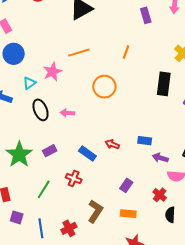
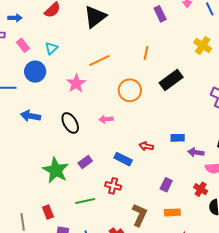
cyan triangle: (29, 83) -> (51, 48), moved
black rectangle: (164, 84) -> (171, 80), moved, turned 55
pink arrow: (67, 113) -> (106, 119), moved
green line: (44, 189) -> (85, 201), turned 54

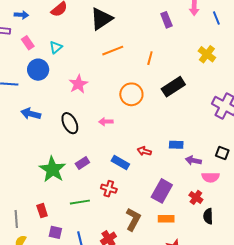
orange line: (99, 61) -> (113, 51), moved
purple rectangle: (166, 185) -> (162, 191), size x1.6

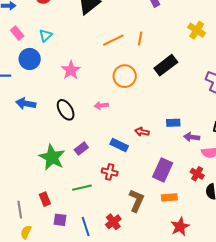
orange line: (113, 51) -> (113, 40), moved

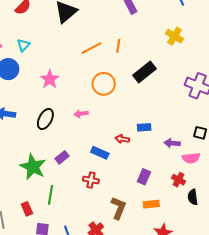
black ellipse: (66, 110) -> (45, 119), turned 60
blue rectangle: (173, 123) -> (144, 127), moved
purple rectangle: (163, 170) -> (144, 177), size x0.7
green line: (82, 188) -> (50, 195), moved, turned -66

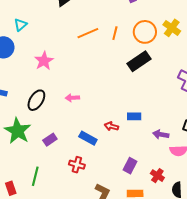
orange circle: (104, 84) -> (145, 32), moved
green star: (33, 167) -> (18, 131), moved
red cross: (179, 180) -> (157, 176), moved

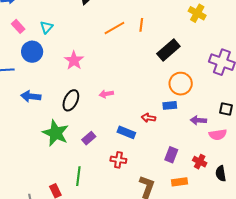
orange circle: (145, 32) -> (181, 84), moved

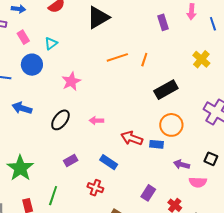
red arrow: (148, 118) -> (132, 138), moved, size x1.5
green star: (56, 133) -> (20, 168), moved

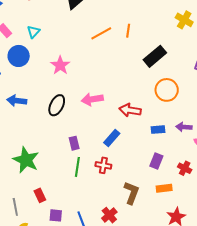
pink arrow: (96, 121) -> (92, 99), size x1.5
blue rectangle: (156, 144) -> (158, 130), moved
purple rectangle: (71, 160) -> (74, 143), turned -64
blue rectangle: (109, 162) -> (112, 138), turned -72
green line: (53, 196) -> (77, 167), moved

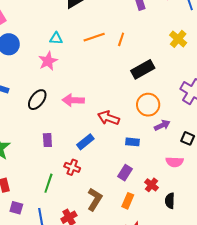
cyan triangle: (33, 32) -> (56, 38), moved, turned 40
purple arrow: (184, 127) -> (162, 125), moved, turned 140
green line: (77, 167) -> (48, 183), moved
orange rectangle: (164, 188) -> (128, 201), turned -70

